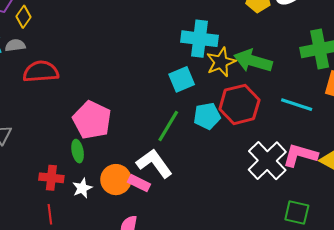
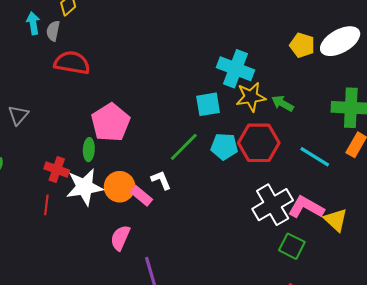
gray semicircle: (15, 45) -> (53, 31), turned -84
green arrow: (253, 61) -> (283, 103), size x0.6
white L-shape: (154, 163) -> (161, 180), size x0.6
white star: (82, 188) -> (84, 187), size x1.8
green square: (297, 213) -> (292, 246), moved

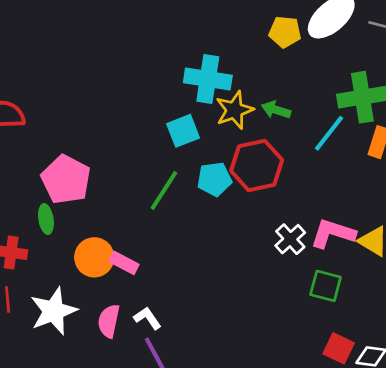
cyan line: (315, 157) -> (329, 133), moved, turned -72
white L-shape: (161, 180) -> (147, 318), moved
white star: (84, 187) -> (54, 311), moved
white cross: (273, 205) -> (290, 239), size x0.6

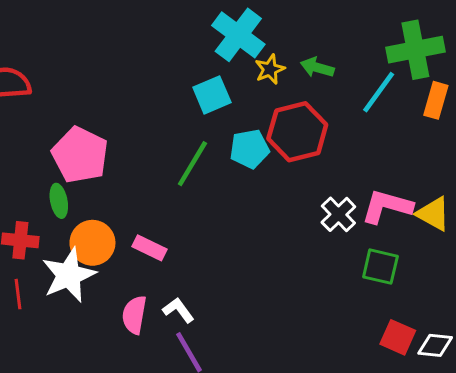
cyan cross: (208, 79) -> (238, 35), turned 30
yellow star: (234, 110) -> (270, 69), size x0.7
orange circle: (94, 257) -> (92, 243), moved
white star: (54, 311) -> (69, 275), moved

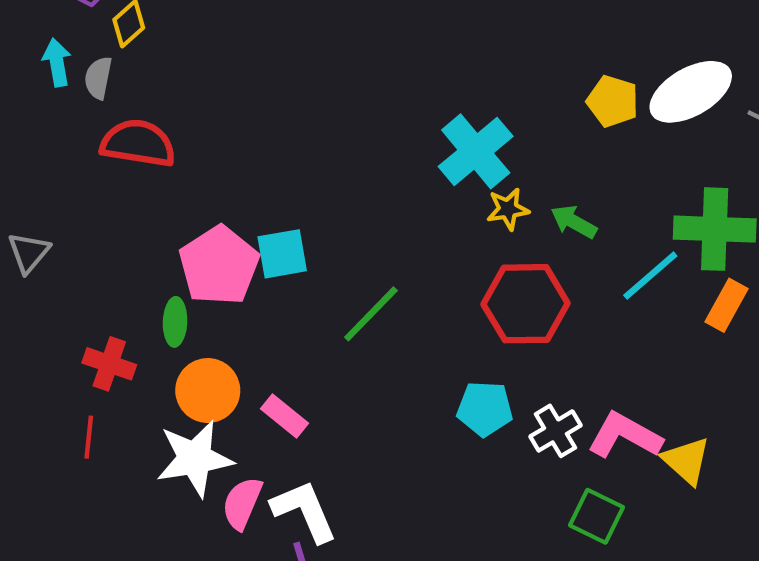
cyan square: (212, 95) -> (282, 254), moved
cyan pentagon: (250, 149) -> (485, 409), moved
white star: (69, 275) -> (195, 458), moved
white L-shape: (178, 310) -> (304, 511), size x1.6

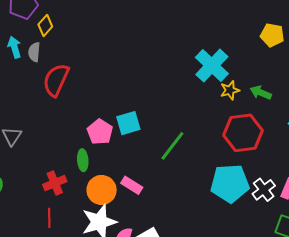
red semicircle: (138, 143) -> (56, 80), turned -68
pink pentagon: (219, 266) -> (100, 132), size x0.7
red cross: (109, 364) -> (55, 183), turned -35
cyan pentagon: (485, 409) -> (230, 183), size x1.5
pink rectangle: (285, 416) -> (132, 185), moved

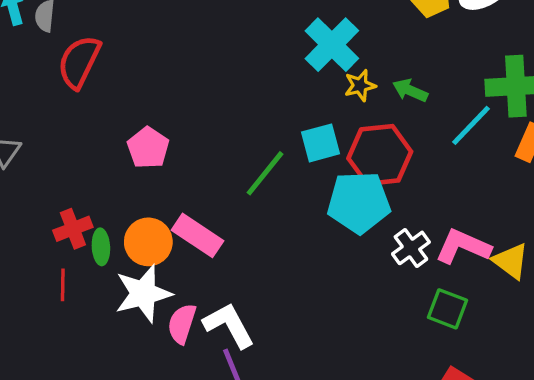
cyan square: (128, 123) -> (321, 143), moved
green ellipse: (83, 160) -> (101, 247), moved
cyan pentagon: (230, 183) -> (359, 202), moved
pink rectangle: (132, 185) -> (197, 235), size x1.4

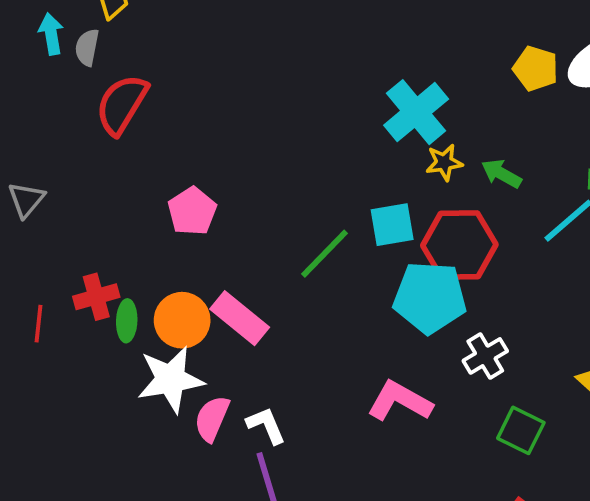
pink L-shape: (463, 247) -> (400, 401), moved
red line: (63, 285) -> (39, 324), moved
white L-shape: (229, 325) -> (266, 425), size x0.7

